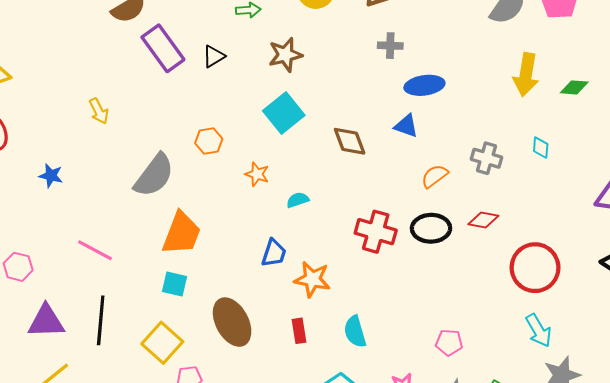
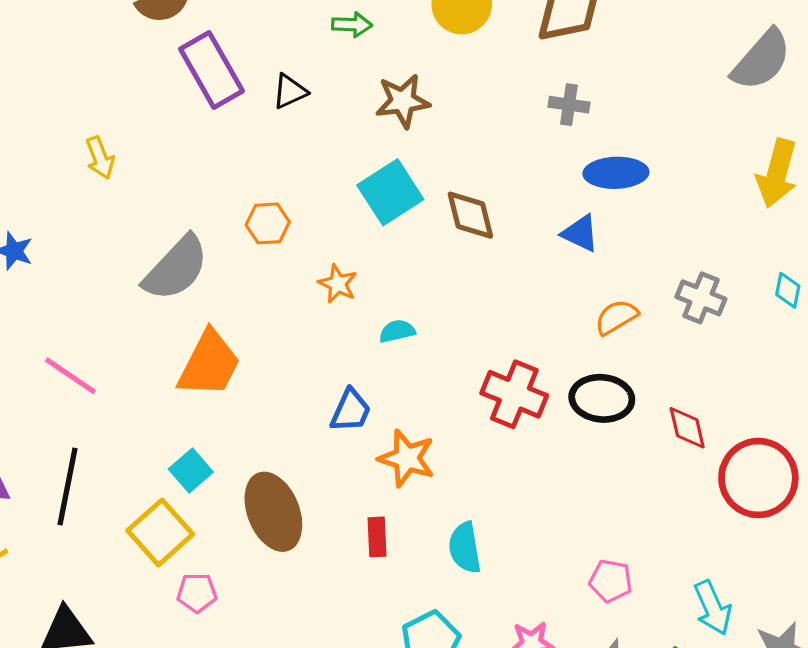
brown diamond: (350, 141) -> (470, 215), moved
red diamond: (483, 220) -> (687, 428), moved, turned 60
cyan square: (174, 284) -> (191, 470), moved, turned 30
cyan arrow: (539, 330) -> (713, 608), moved

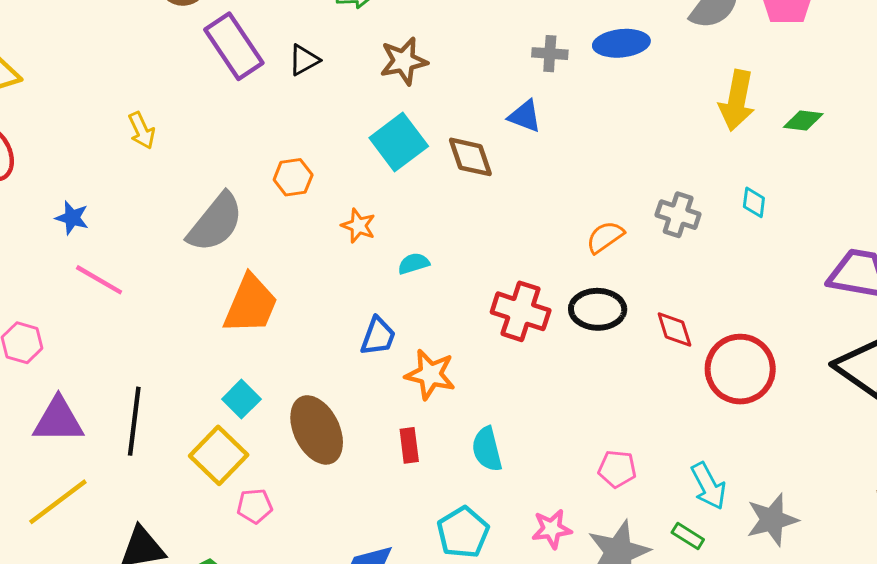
blue ellipse: (616, 173) -> (621, 43), moved
blue triangle: (580, 233) -> (525, 116), moved
pink line: (70, 376) -> (99, 280), moved

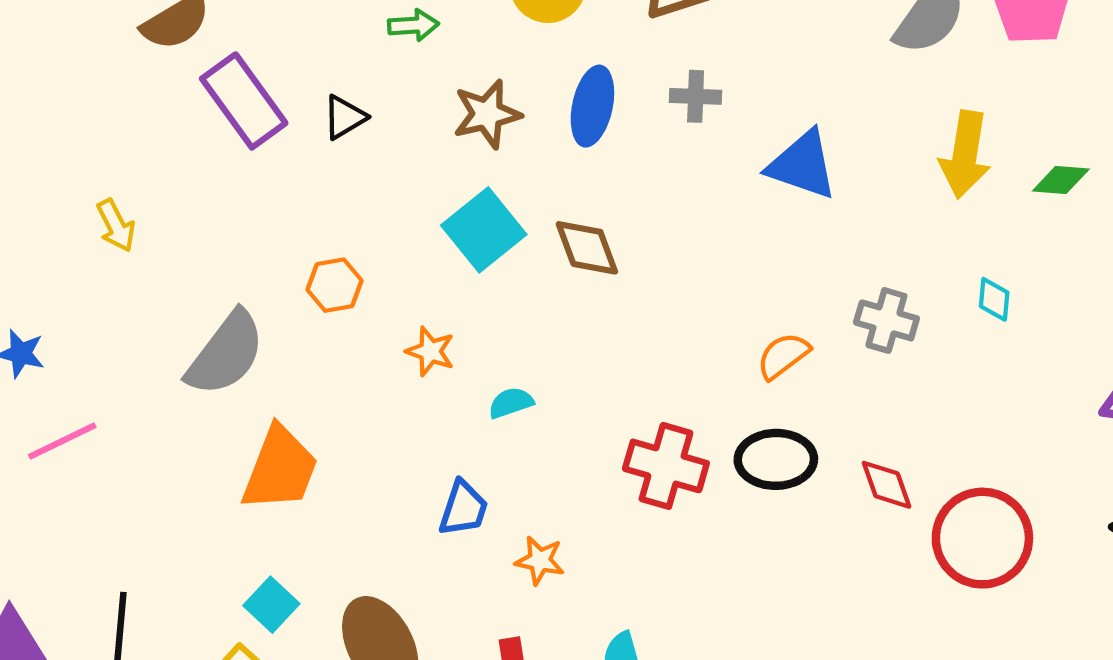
blue ellipse: (621, 43) -> (592, 106), moved, turned -70
blue triangle: (525, 116) -> (802, 165), moved, size x1.5
pink line: (99, 280) -> (62, 441), turned -54
orange star: (430, 374) -> (540, 560), size x0.7

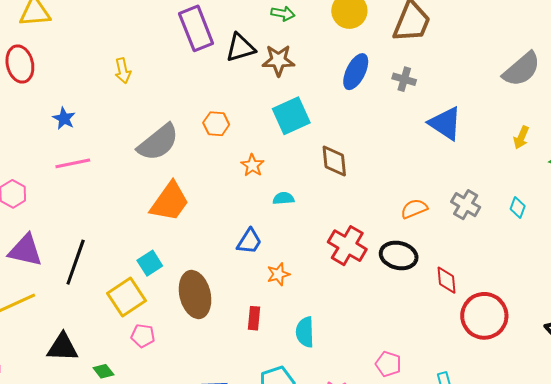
brown star: (487, 114) -> (278, 60), moved
black triangle: (344, 117) -> (240, 48), size x1.4
yellow arrow: (965, 154) -> (521, 138), size x0.6
brown diamond: (587, 248) -> (334, 161), moved
orange star: (540, 560) -> (278, 274), turned 30

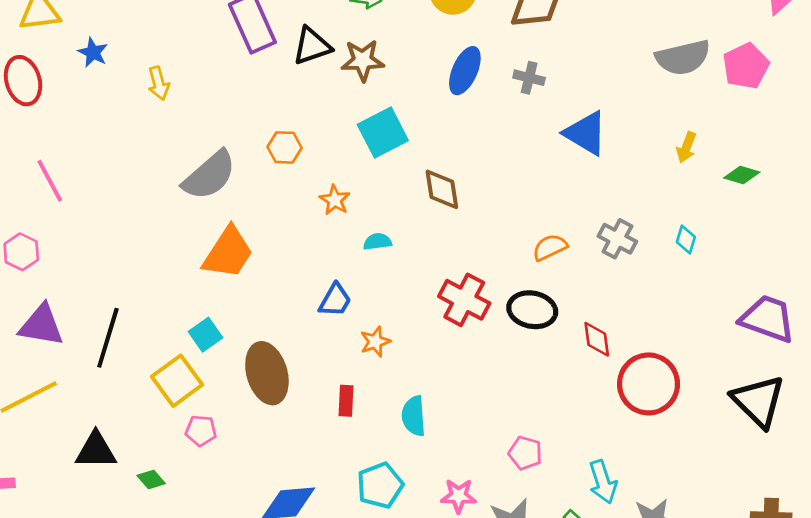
gray semicircle: (522, 69) -> (683, 58), turned 30
blue star: (64, 118) -> (93, 52), moved
pink line: (73, 163) -> (50, 181), moved, turned 76

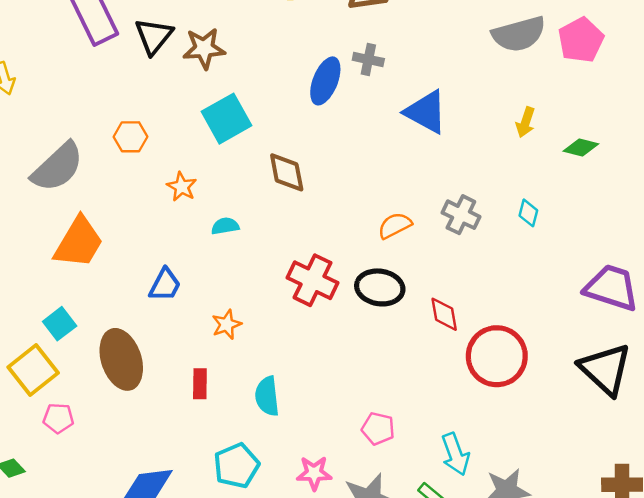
black triangle: (312, 46) -> (154, 36), turned -30
blue ellipse: (465, 71) -> (325, 81), moved
blue trapezoid: (335, 300) -> (165, 285), moved

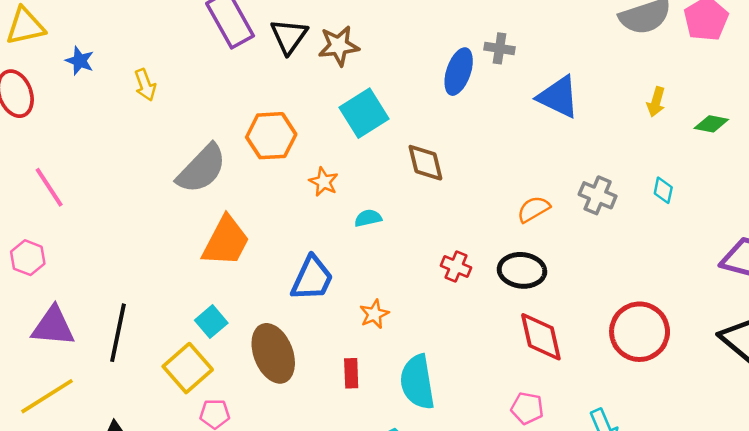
orange hexagon: (130, 137) -> (271, 136), size x1.5
red cross: (313, 280) -> (456, 267), size x0.6
blue trapezoid: (165, 285) -> (312, 278), size x1.4
red diamond: (444, 314) -> (541, 337), moved, size x1.5
cyan semicircle: (267, 396) -> (417, 382), size x1.4

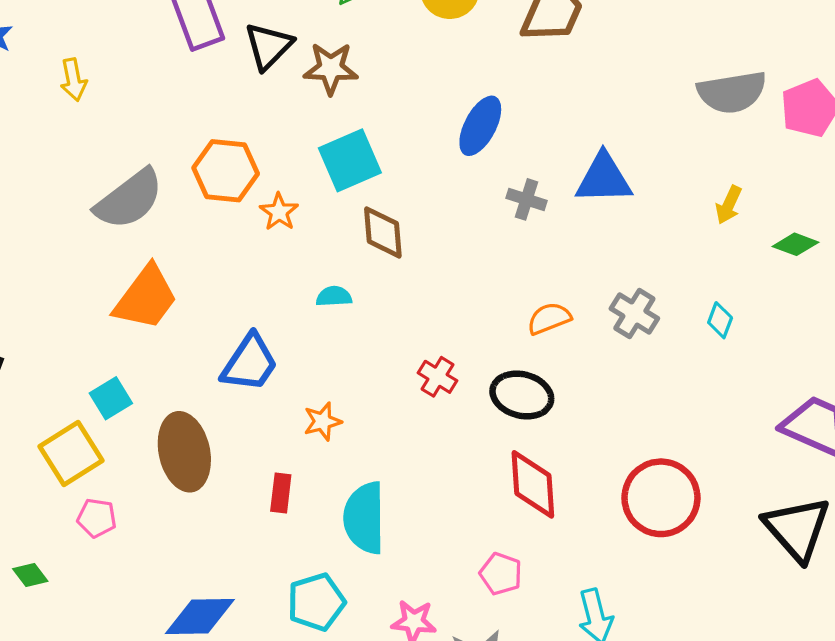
gray cross: (500, 48) -> (526, 199), moved
blue triangle: (558, 97) -> (604, 179), turned -36
brown diamond: (425, 163) -> (383, 232), moved
orange star: (324, 182) -> (279, 212), moved

